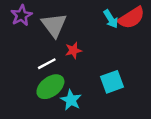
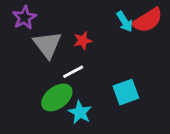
gray triangle: (54, 25) -> (47, 45), moved
red star: (73, 50) -> (83, 41), moved
white line: (47, 64) -> (73, 72), moved

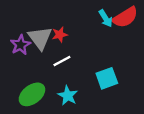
purple star: (24, 18) -> (20, 45), moved
red star: (83, 41) -> (60, 35), moved
green ellipse: (57, 97) -> (32, 94), moved

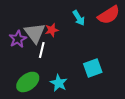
cyan arrow: (106, 18) -> (79, 18), moved
white line: (62, 61) -> (42, 50), moved, turned -49

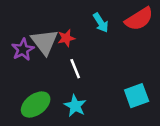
white line: (42, 50) -> (75, 69), moved, turned -35
cyan square: (93, 68) -> (137, 96), moved

